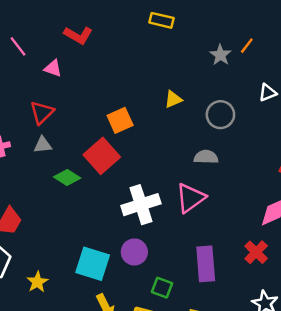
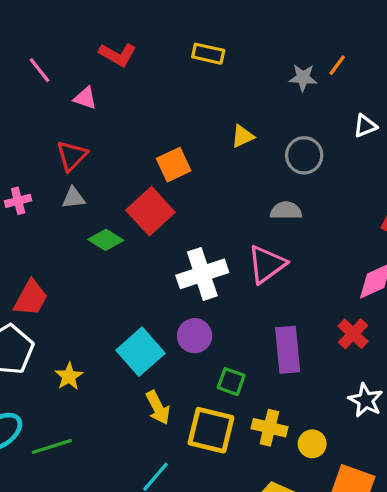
yellow rectangle: (161, 20) -> (208, 54), moved
gray star: (220, 55) -> (303, 78), turned -30
cyan square: (93, 264) -> (140, 352), turned 32

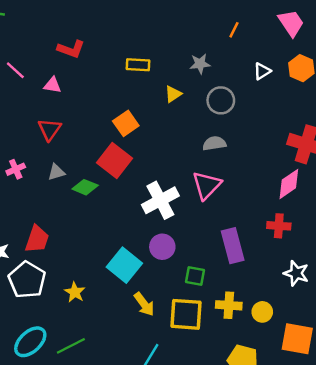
yellow rectangle: (208, 54) -> (138, 65), moved
gray star: (303, 78) -> (200, 64), moved
gray triangle: (73, 198) -> (56, 172), moved
red cross: (353, 334) -> (279, 226), turned -30

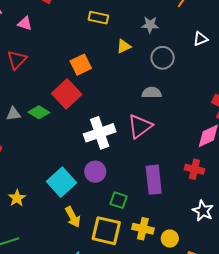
gray triangle: (56, 172) -> (13, 114), moved

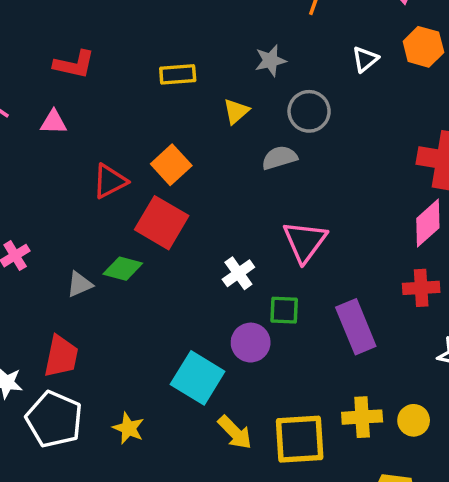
red triangle: (17, 60) -> (110, 181), moved, turned 35
gray semicircle: (152, 93) -> (280, 158), moved
white cross: (100, 133) -> (238, 273), size x0.6
green square: (119, 200) -> (284, 310), moved

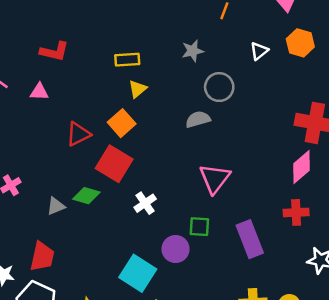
yellow triangle: (236, 111) -> (138, 89), moved
white cross: (238, 273) -> (145, 203), moved

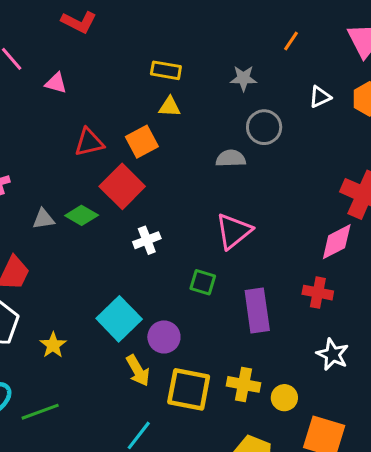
red L-shape: (54, 51) -> (79, 22), moved
yellow triangle: (138, 89) -> (170, 107), turned 30
purple circle: (176, 249) -> (164, 337), moved

